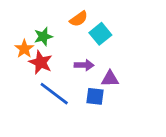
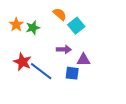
orange semicircle: (79, 19) -> (60, 14), turned -104
orange star: (24, 49) -> (16, 25), moved
red star: (41, 62) -> (22, 62), moved

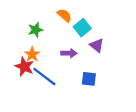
orange star: (16, 25) -> (32, 54), moved
purple triangle: (84, 60) -> (97, 45), moved, turned 40
blue square: (72, 73) -> (89, 79), moved

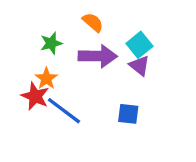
cyan square: (82, 28) -> (139, 45), moved
purple arrow: (69, 53) -> (98, 56), moved, size x1.6

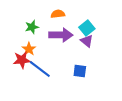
orange semicircle: (93, 22) -> (58, 14), turned -48
red star: (35, 96) -> (22, 60), turned -30

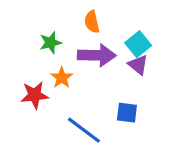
orange semicircle: (58, 14) -> (92, 22), turned -96
orange star: (29, 49) -> (62, 78), moved
blue line: (40, 69) -> (84, 130), moved

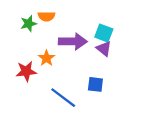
orange semicircle: (92, 22) -> (46, 16), moved, turned -77
green star: (51, 43) -> (29, 24), moved
cyan square: (138, 44) -> (104, 33), turned -30

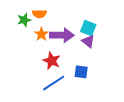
orange star: (46, 58) -> (41, 34), moved
red star: (26, 71) -> (52, 61), moved, turned 30
blue line: (63, 98) -> (54, 83), turned -70

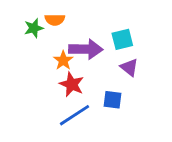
cyan square: (88, 28) -> (122, 39), turned -35
orange star: (41, 34) -> (63, 60), moved
purple triangle: (88, 41) -> (129, 67), moved

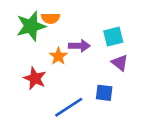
green star: (34, 28) -> (31, 26), size x1.6
purple arrow: (86, 49) -> (79, 46), size x0.7
red star: (72, 84) -> (35, 78), moved

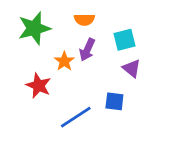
orange semicircle: (50, 18) -> (84, 20), moved
purple arrow: (79, 46) -> (87, 50), turned 114

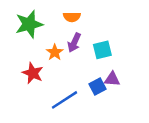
cyan square: (124, 40) -> (102, 50), moved
purple triangle: (132, 68) -> (112, 79), moved, turned -35
blue square: (114, 101) -> (97, 87), turned -35

